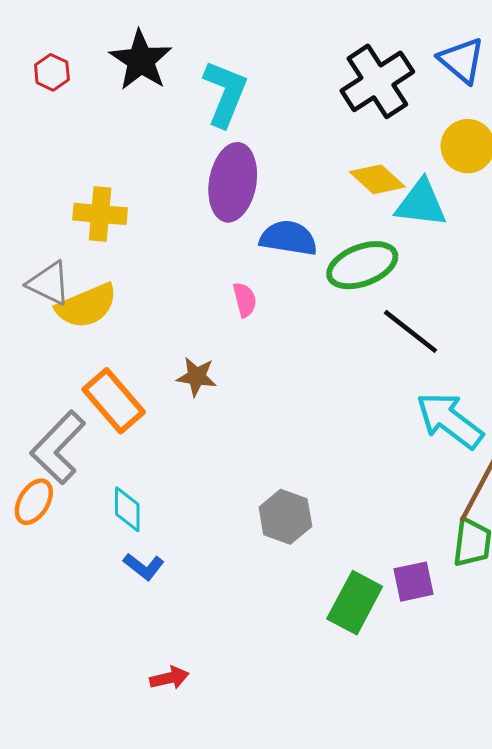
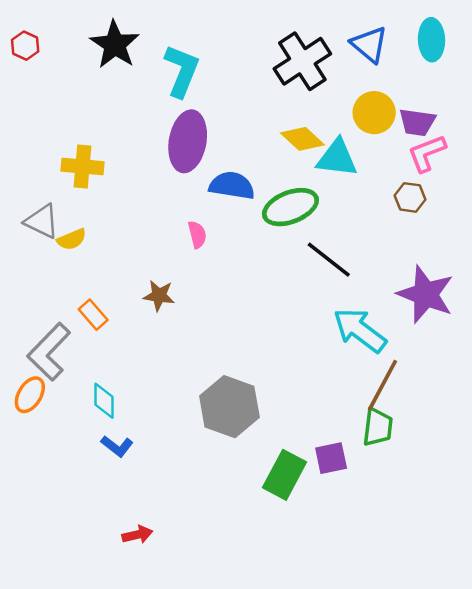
red hexagon: (52, 72) -> (25, 46), moved
yellow semicircle: (87, 306) -> (72, 239), size x0.6
orange rectangle: (114, 401) -> (93, 315), size x0.6
gray hexagon: (285, 517) -> (229, 407), size x1.4

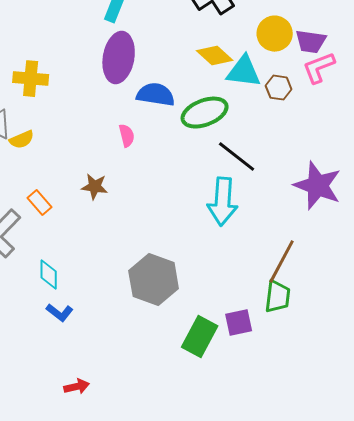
brown hexagon: (410, 197) -> (279, 88), moved
cyan arrow: (360, 330) -> (223, 202), moved, turned -123

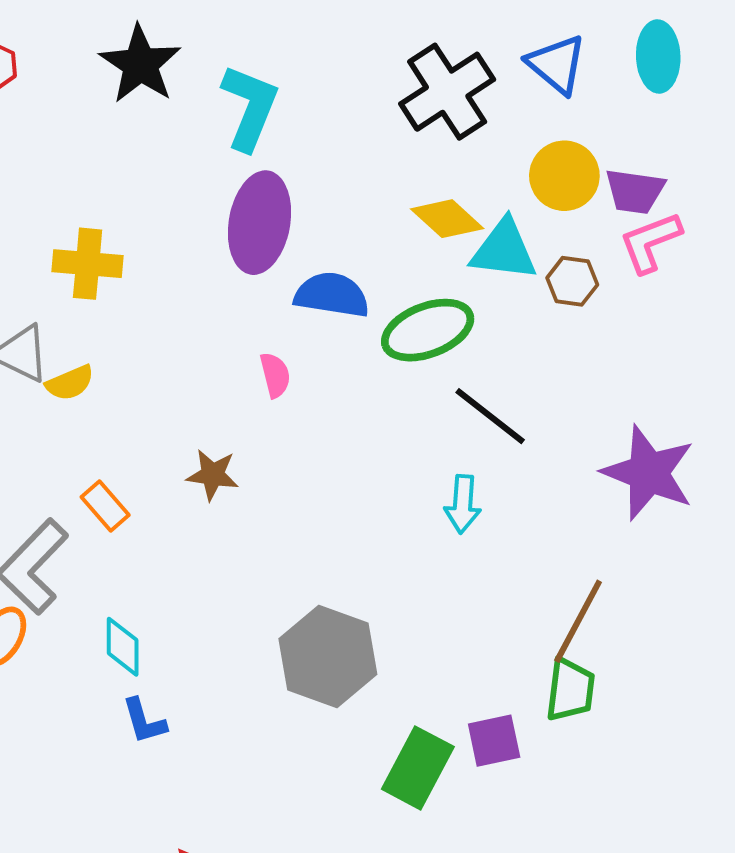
cyan arrow: (223, 202) -> (463, 504), size x0.6
blue L-shape: (60, 313) -> (144, 721), turned 36

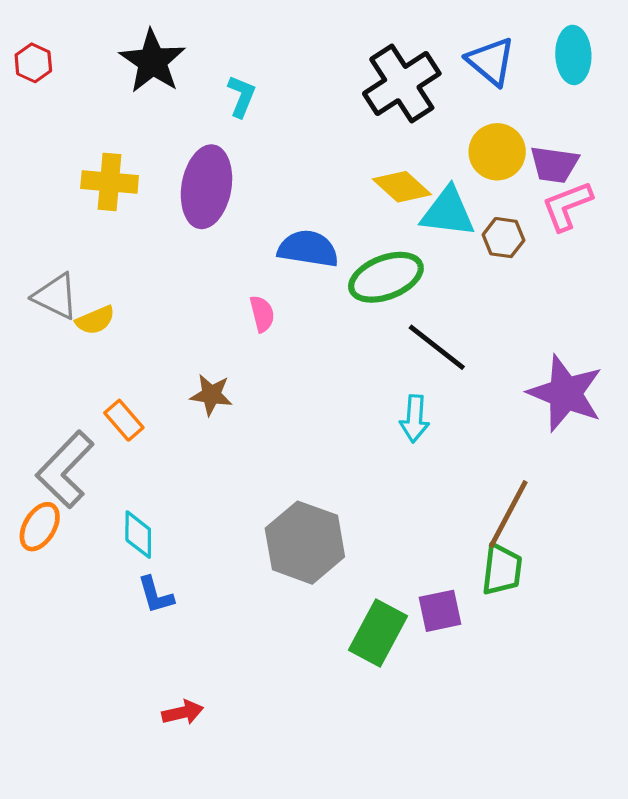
cyan L-shape: (250, 107) -> (241, 96), size x0.6
purple ellipse: (259, 223) -> (206, 187), moved
yellow cross: (88, 264) -> (110, 182), moved

